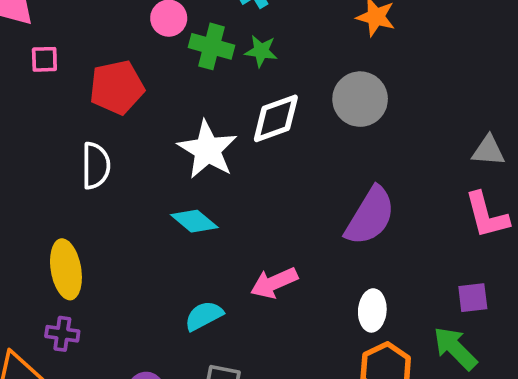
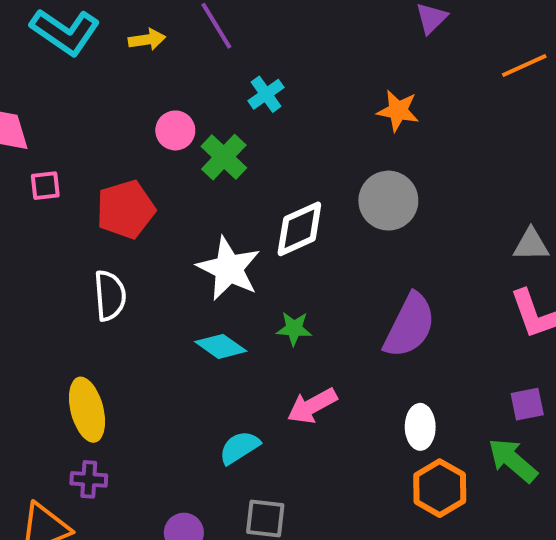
green cross: (211, 46) -> (224, 157), turned 33
green star: (261, 51) -> (294, 329), moved

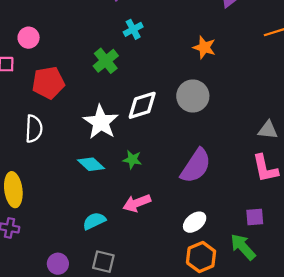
pink circle: (175, 130) -> (29, 38), moved
white ellipse: (420, 427) -> (195, 222), turned 45

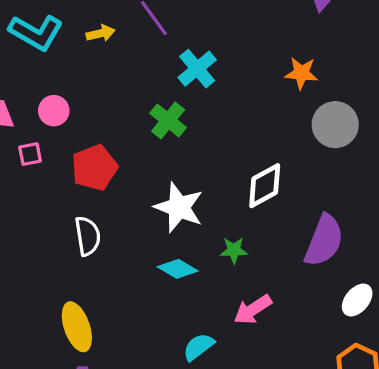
cyan cross: (133, 29) -> (197, 69), size x1.4
gray circle: (193, 96) -> (335, 125), moved
white diamond: (142, 105) -> (265, 186), moved
white ellipse: (195, 222) -> (357, 300), moved

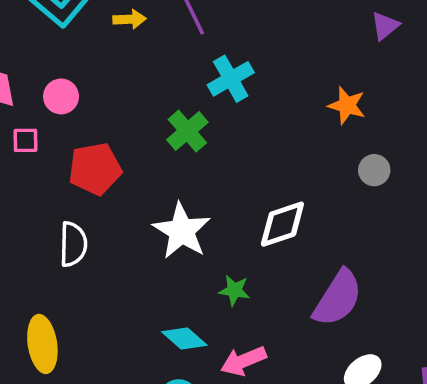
gray circle: (335, 125) -> (374, 170), size x0.6
cyan diamond: (178, 269) -> (184, 339), moved

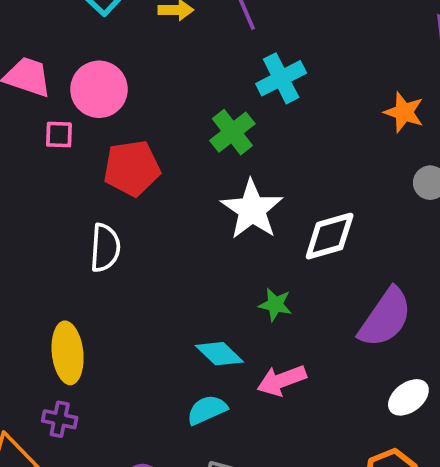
pink circle: (61, 96) -> (99, 89), size x1.5
white star: (182, 231) -> (252, 209), moved

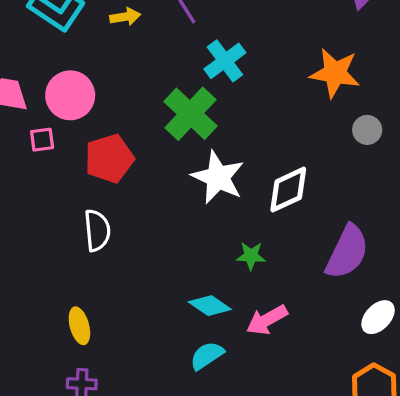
orange star: (404, 112) -> (335, 73), size x1.4
green cross: (232, 132) -> (190, 114), size x1.4
yellow ellipse: (68, 353) -> (79, 326), size x0.7

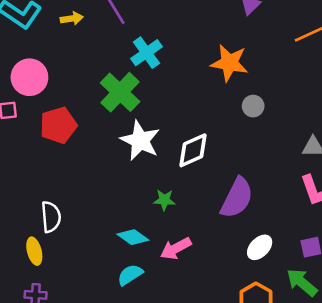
white semicircle: (97, 230) -> (51, 217), moved

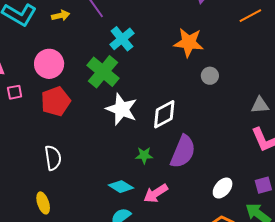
pink circle: (29, 77) -> (49, 64), moved
purple semicircle: (237, 198) -> (183, 152), moved
white semicircle: (51, 217) -> (53, 158), moved

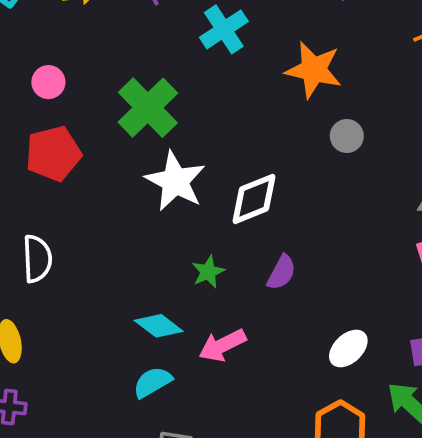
cyan cross: (122, 39) -> (224, 29), moved
pink circle: (49, 64) -> (48, 82), size x0.6
purple semicircle: (183, 152) -> (281, 273), size x0.6
green star: (144, 155) -> (208, 272), turned -30

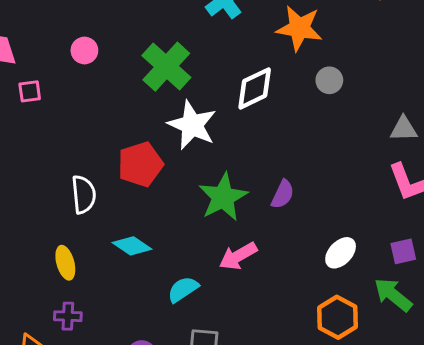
red pentagon: (53, 154) -> (140, 164), moved
white diamond: (254, 199) -> (255, 88), moved
green star: (208, 272) -> (223, 197), size x1.8
cyan diamond: (159, 326) -> (132, 246), moved

